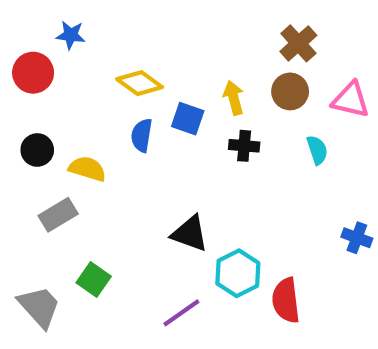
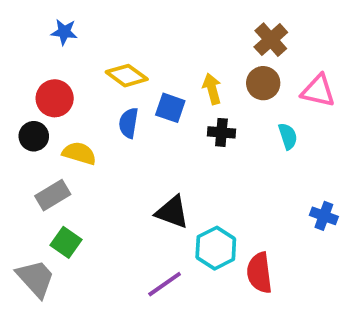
red circle: (33, 73) -> (55, 98), moved
green square: (94, 280) -> (66, 242), moved

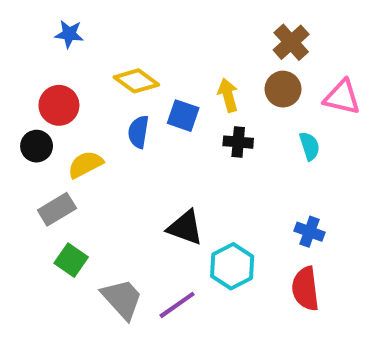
yellow semicircle: (79, 153) -> (85, 164), turned -44
blue cross: (324, 216) -> (309, 232), moved
red semicircle: (259, 273) -> (305, 289), moved
gray trapezoid: (36, 278) -> (122, 299), moved

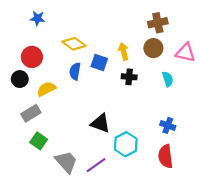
brown cross: (291, 42) -> (158, 23), turned 30

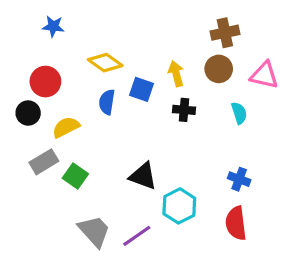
green square: (39, 141) -> (75, 176), moved

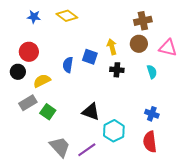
yellow diamond: (105, 63) -> (67, 16), moved

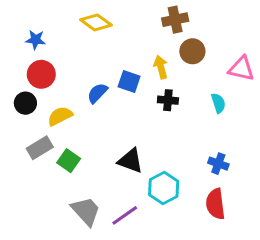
blue star: (34, 17) -> (35, 40), moved
brown cross: (143, 21) -> (175, 20), moved
brown circle: (139, 44) -> (192, 51), moved
blue semicircle: (68, 65) -> (97, 93), turned 35

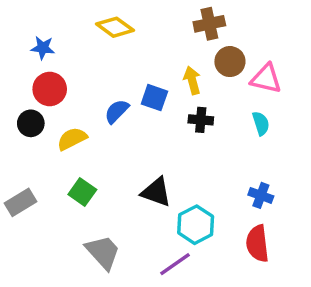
pink triangle: (241, 69) -> (266, 79), moved
gray rectangle: (40, 148) -> (20, 202), moved
purple line: (125, 215) -> (175, 264), moved

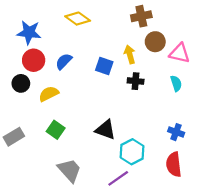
blue star: (43, 48) -> (29, 32), size x1.5
blue semicircle: (117, 111) -> (64, 61), moved

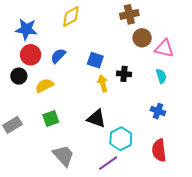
yellow diamond: (78, 19) -> (71, 17), turned -65
yellow arrow: (130, 54) -> (103, 83), moved
green square: (56, 130) -> (51, 119), turned 35
blue cross: (176, 132) -> (158, 111), moved

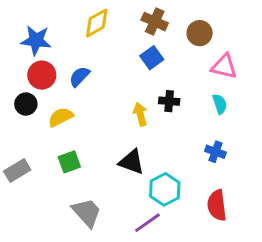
brown cross: (129, 14) -> (155, 22), moved, turned 36
brown circle: (142, 38) -> (200, 33), moved
blue square: (95, 60) -> (152, 58), moved, turned 35

